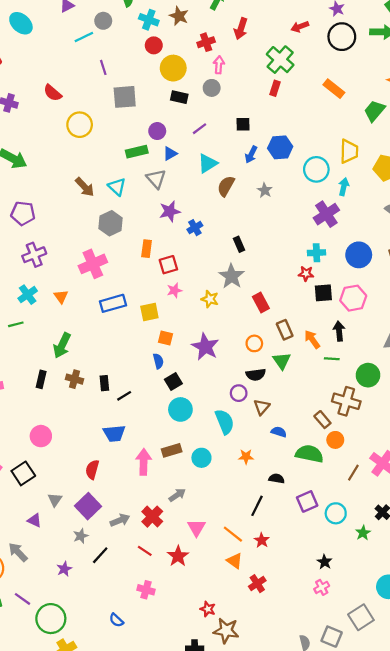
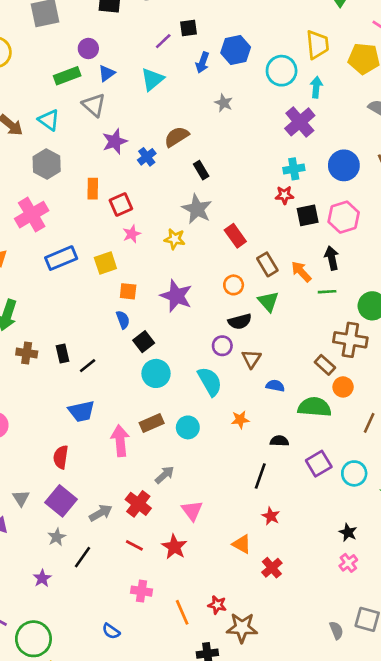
purple line: (200, 129) -> (163, 41), moved
brown semicircle: (226, 186) -> (177, 137), moved, turned 35
orange line: (233, 534) -> (182, 612), moved, turned 35

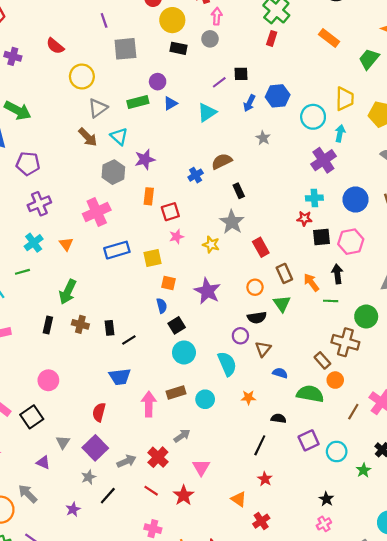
gray triangle: (94, 105) -> (98, 108), moved, turned 36
purple star: (115, 141) -> (145, 159), moved

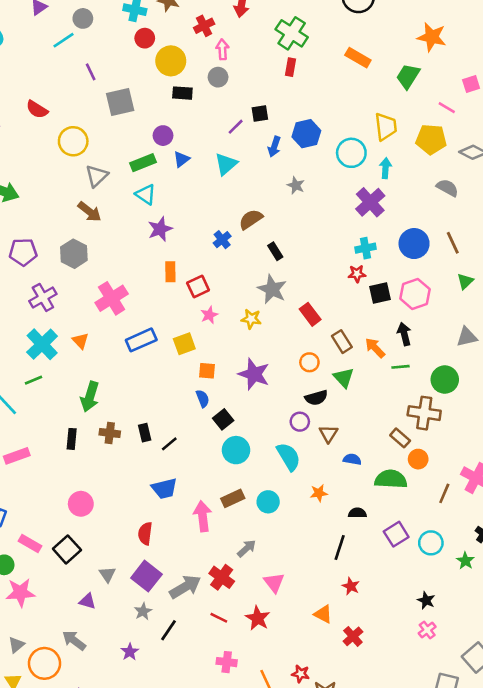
cyan triangle: (119, 136) -> (146, 195), moved
gray hexagon: (113, 172) -> (74, 254), moved
cyan cross: (34, 243) -> (42, 344), size x1.4
gray arrow: (127, 461) -> (185, 587), size x1.4

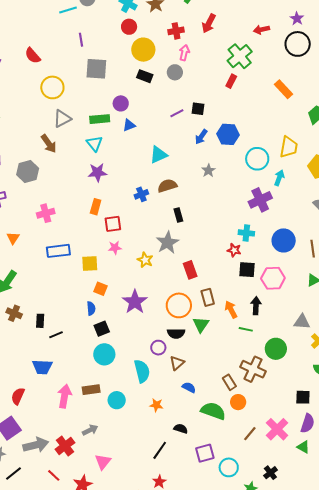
cyan triangle: (226, 164) -> (158, 155), moved
pink cross: (112, 298) -> (46, 213), size x0.7
orange circle: (309, 362) -> (179, 305), size x1.6

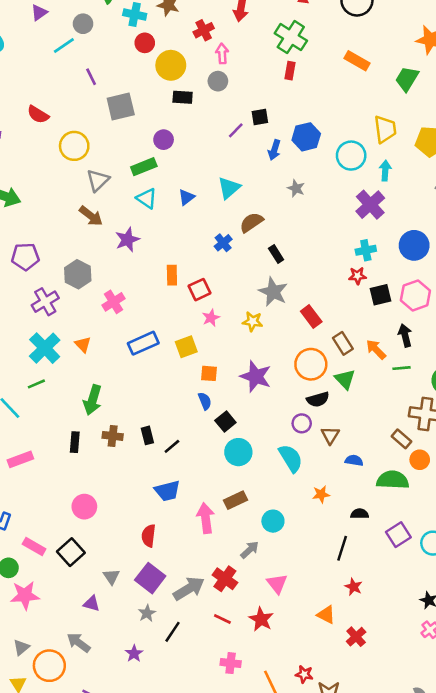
blue triangle: (129, 125) -> (186, 197), moved
gray hexagon: (28, 171) -> (78, 274), moved
purple star: (97, 172) -> (127, 240), moved
cyan circle: (117, 400) -> (273, 521), moved

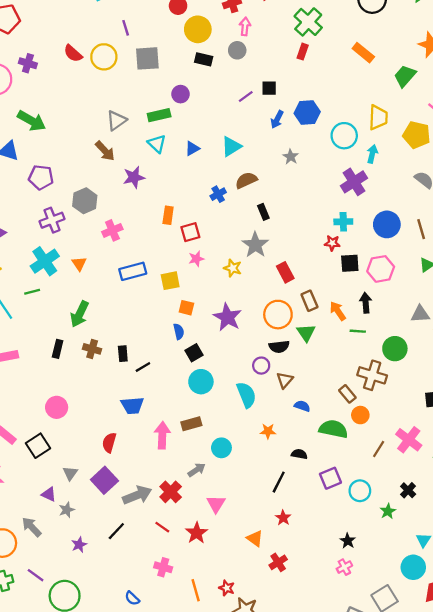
yellow circle: (74, 146) -> (104, 57), moved
gray star: (147, 613) -> (67, 510), moved

